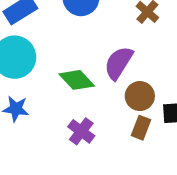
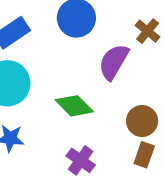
purple semicircle: (119, 63) -> (114, 62), moved

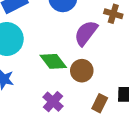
brown cross: (148, 31) -> (113, 14), turned -30
brown circle: (142, 121) -> (82, 71), moved

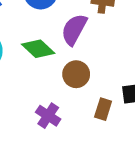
green diamond: (53, 61) -> (38, 49), moved

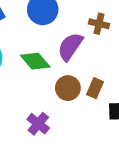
brown rectangle: (103, 109) -> (95, 88), moved

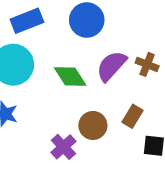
brown cross: (99, 24) -> (147, 64), moved
brown circle: (68, 88) -> (93, 125), moved

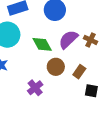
brown circle: (93, 125) -> (56, 67), moved

